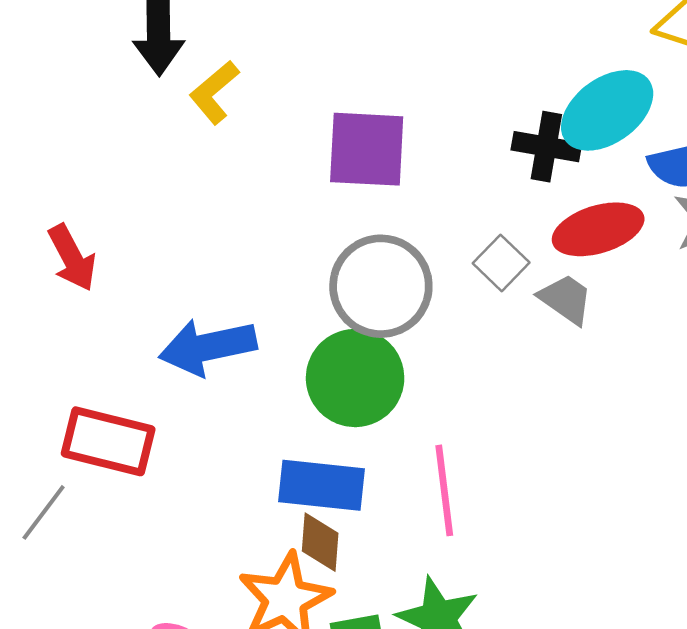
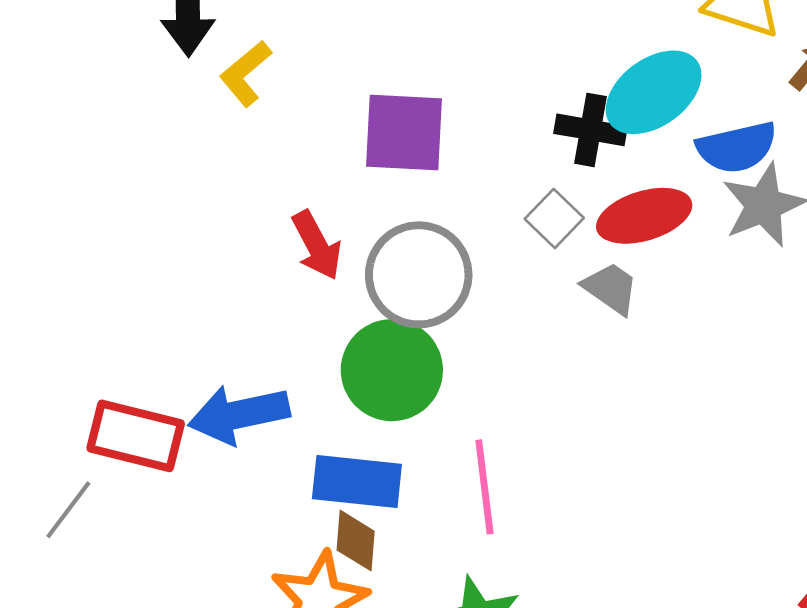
red arrow: (72, 258) -> (317, 245), moved
gray square: (501, 263) -> (554, 218), moved
blue arrow: (208, 347) -> (239, 414), moved

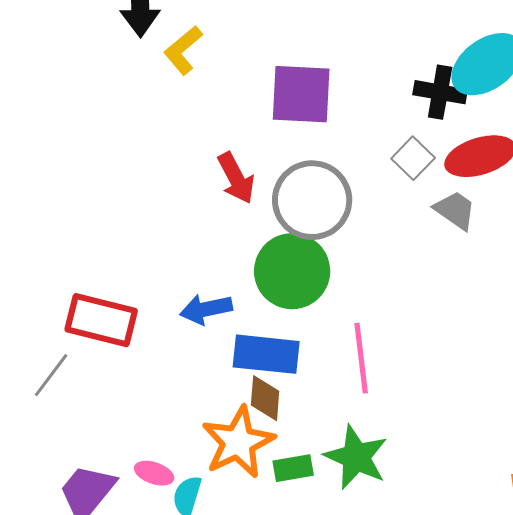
blue arrow: (239, 414) -> (206, 309), moved, size x0.7

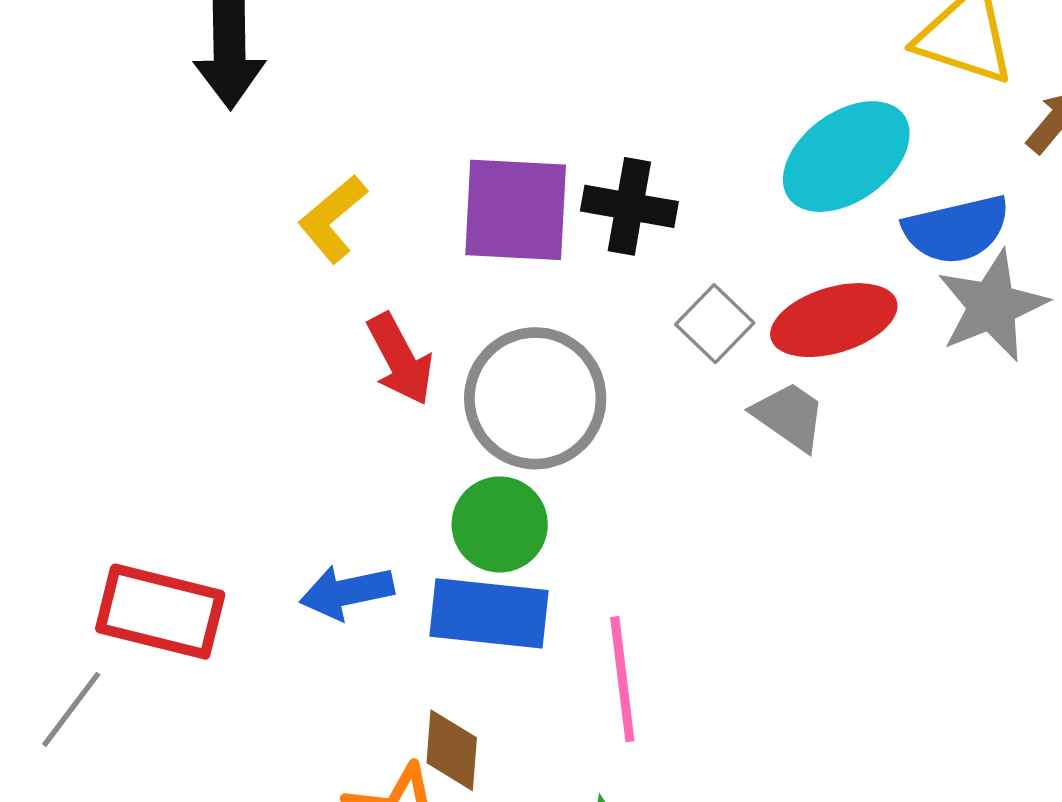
yellow L-shape: (183, 50) -> (333, 219), moved
black cross: (440, 92) -> (629, 206), moved
green circle: (292, 271) -> (500, 524), size x0.7
blue rectangle: (266, 354) -> (489, 613), moved

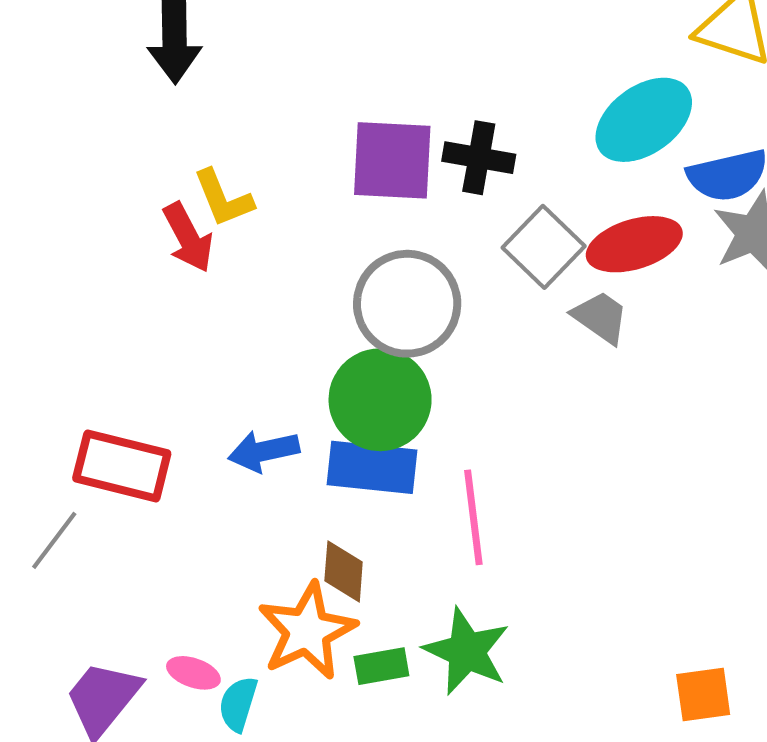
yellow L-shape: (333, 219) -> (223, 198), moved, turned -72
gray square: (715, 324) -> (544, 247), size x1.4
red arrow: (400, 359) -> (188, 237), moved
green circle: (500, 524) -> (380, 400), size x1.4

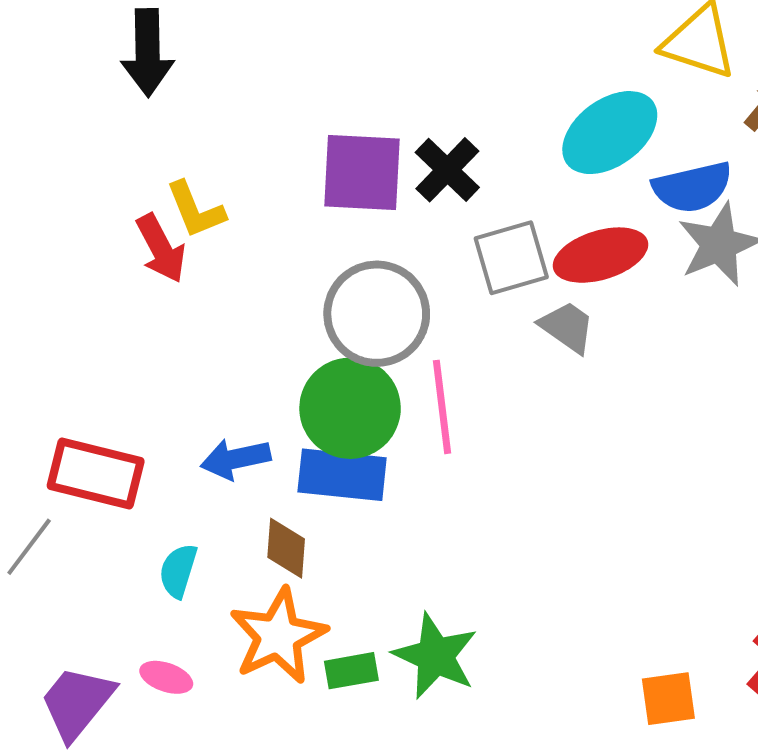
black cross: (479, 158) -> (447, 170), turned 34
gray square: (544, 247) -> (511, 258), turned 30
pink line: (473, 517) -> (442, 407), moved
brown diamond: (344, 571) -> (286, 548), moved
cyan semicircle: (238, 704) -> (178, 571), moved

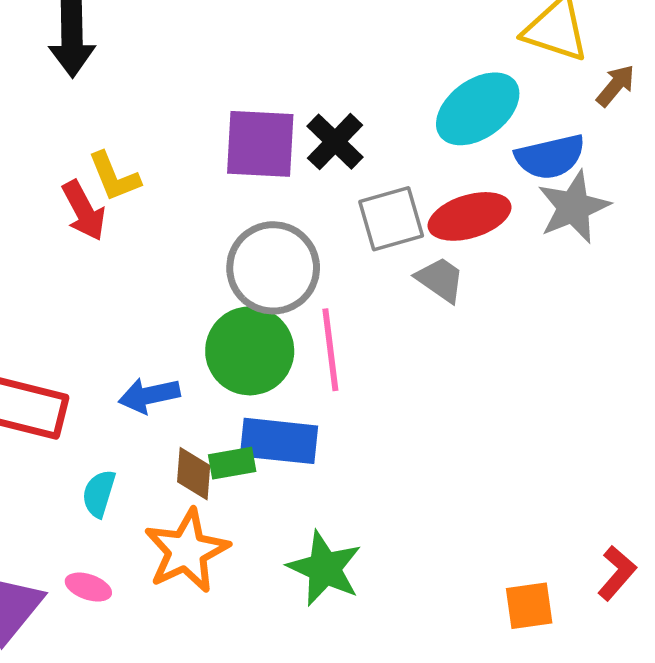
blue rectangle: (342, 475) -> (279, 441), moved
green rectangle: (351, 671) -> (232, 463), moved

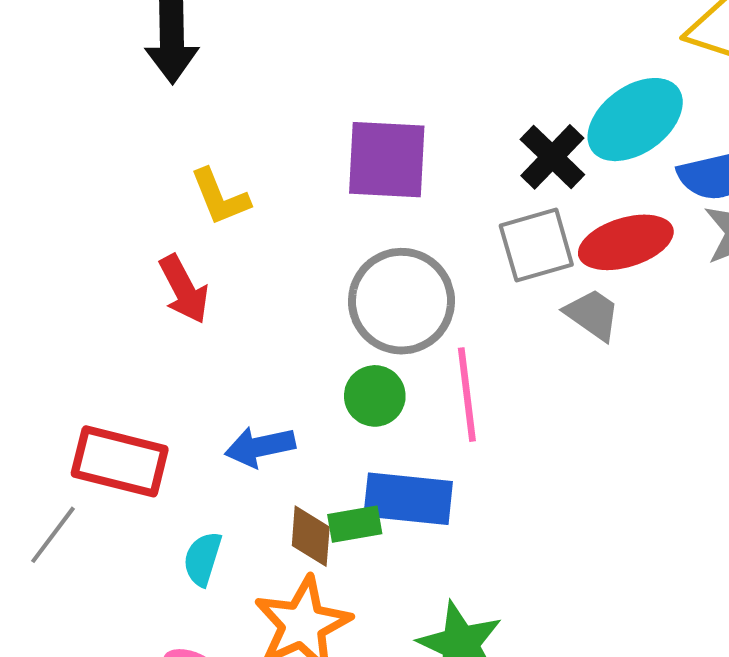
black cross: (335, 142) -> (552, 157), moved
red arrow: (84, 211) -> (184, 289), moved
green circle: (250, 351) -> (375, 396), size x0.6

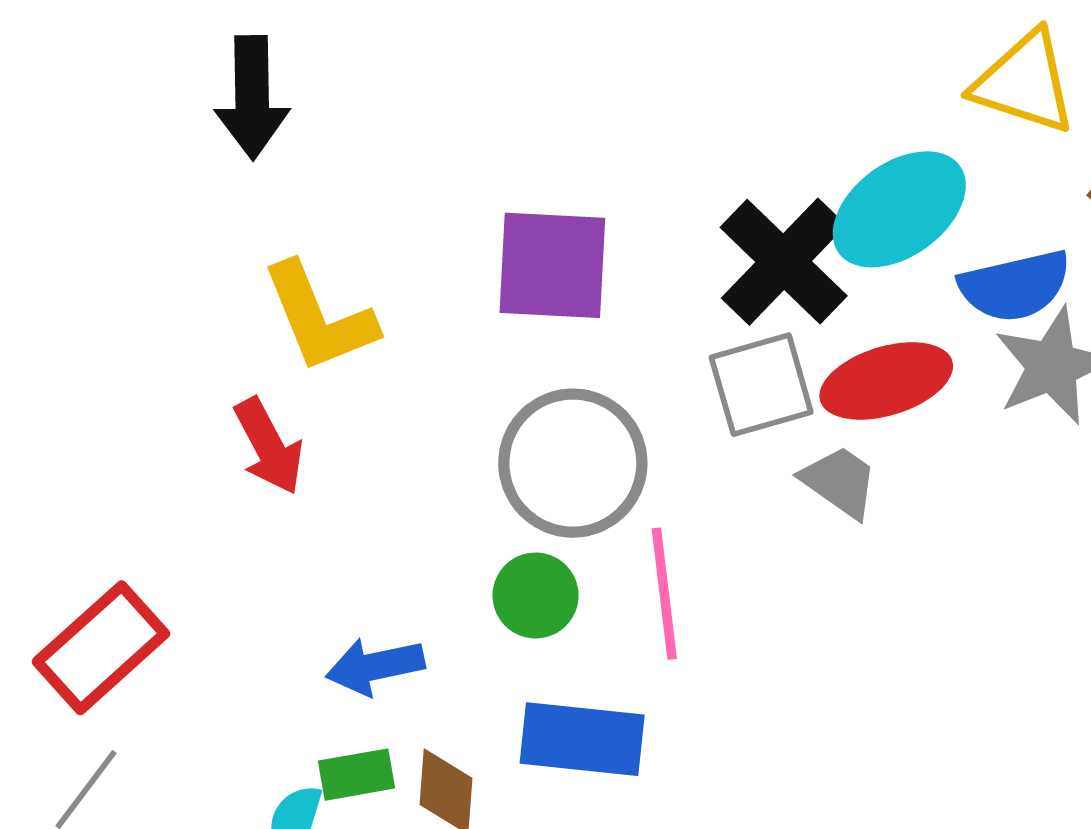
black cross: (552, 157) -> (784, 262), size x1.4
yellow L-shape: (220, 197) -> (319, 318), size x1.4
red rectangle: (120, 461) -> (101, 648), moved, turned -56
green rectangle: (355, 524) -> (356, 775), moved

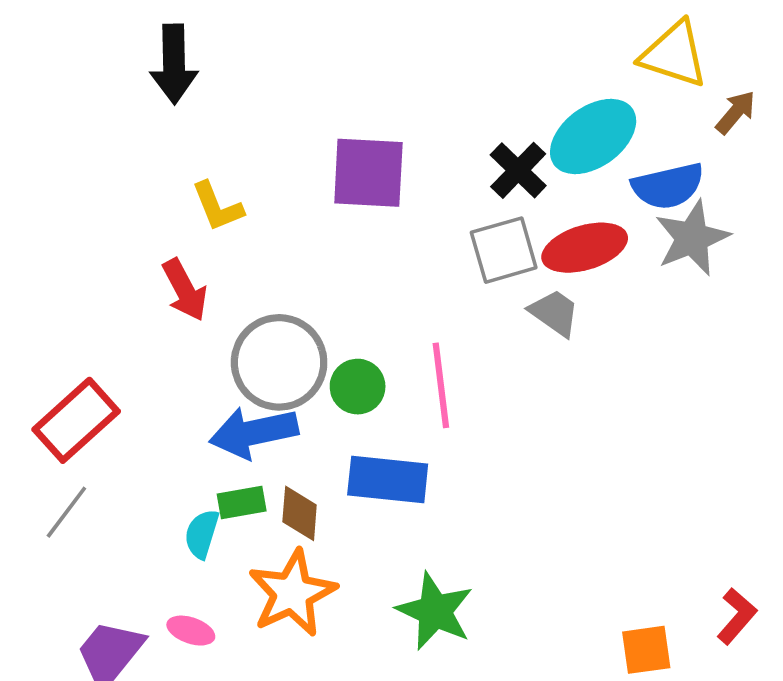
black cross: (784, 262) -> (518, 170), size x0.7
yellow L-shape: (319, 318) -> (217, 207), size x0.7
gray circle: (573, 463) -> (279, 362), moved
blue arrow: (375, 666) -> (254, 432), size x1.4

